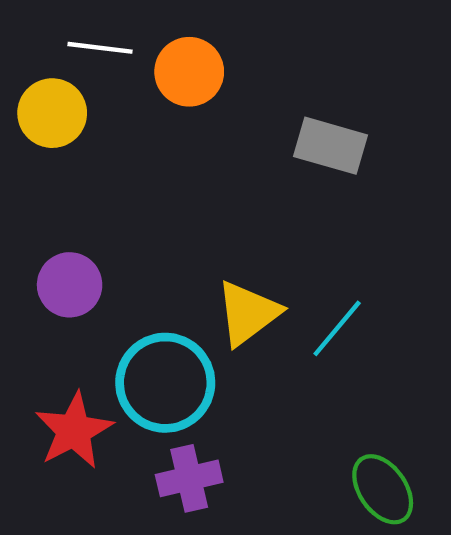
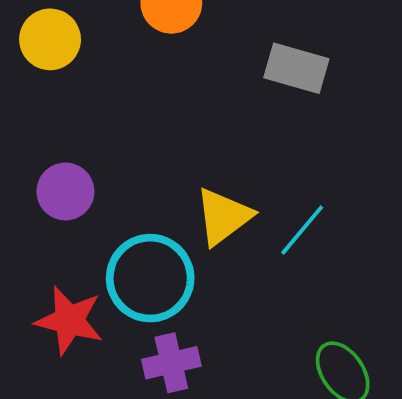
red star: (74, 431) -> (69, 320), turned -30

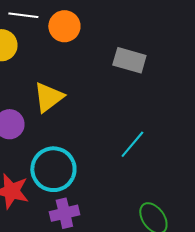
yellow triangle: (223, 216) -> (48, 97), moved

